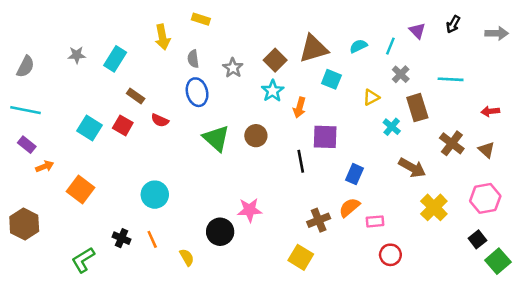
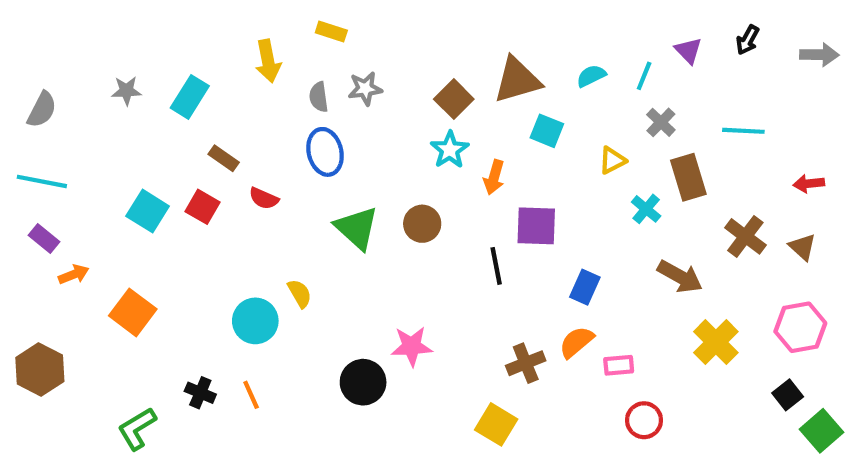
gray star: (233, 68) -> (365, 89), moved, turned 30
yellow semicircle: (187, 257) -> (300, 293), moved

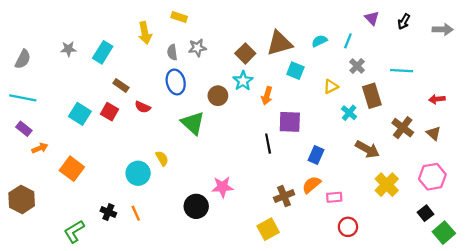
purple triangle: (688, 50) -> (372, 18), moved
brown circle: (422, 224) -> (218, 96), moved
yellow square: (496, 424) -> (268, 229), turned 30

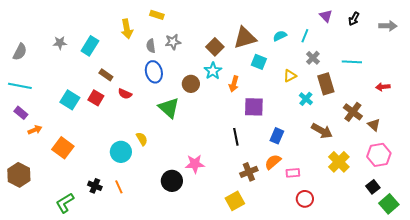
brown triangle: (434, 133) -> (374, 125), moved
black line: (268, 144) -> (236, 137), moved

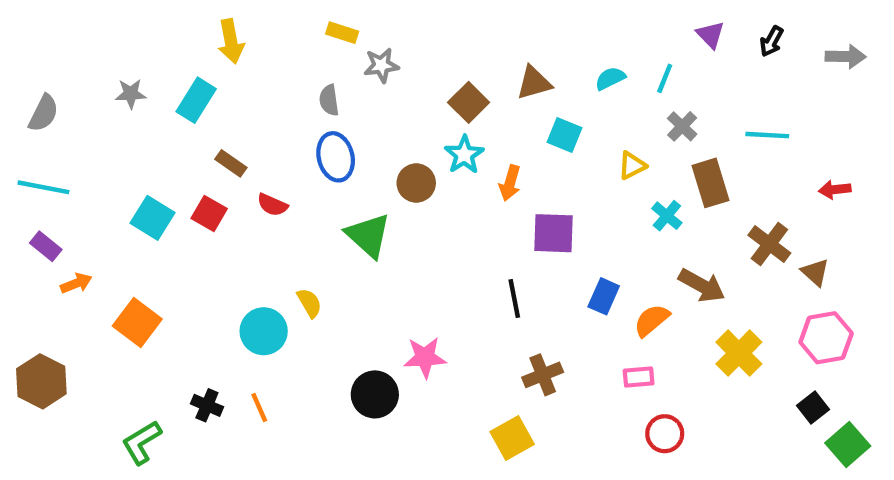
yellow arrow: (127, 29) -> (231, 41), moved
brown triangle: (245, 38) -> (534, 83), size x0.7
gray star: (173, 42) -> (381, 65), moved
orange semicircle: (273, 162) -> (652, 320), moved

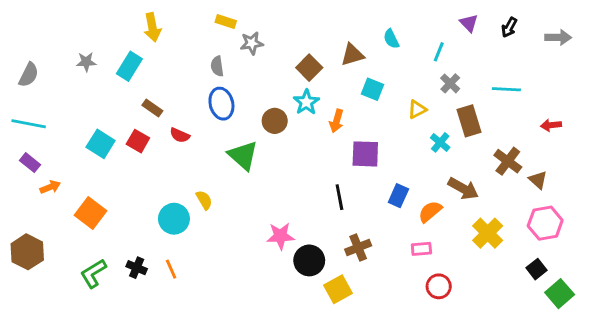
cyan semicircle: (610, 78) -> (391, 39), moved, turned -90
black circle: (375, 394) -> (309, 260), moved
green L-shape: (142, 442) -> (93, 273), moved

